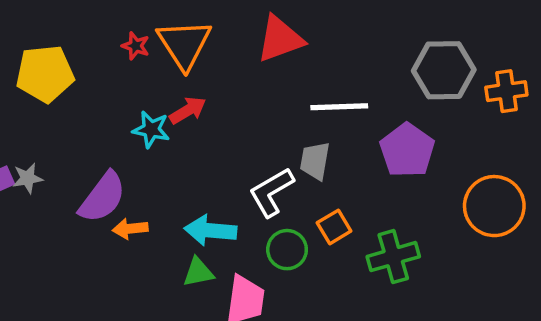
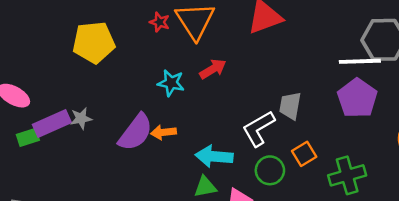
white line: (339, 107) -> (360, 61), moved
red arrow: (188, 110) -> (213, 69), moved
orange arrow: (130, 229) -> (163, 132), moved

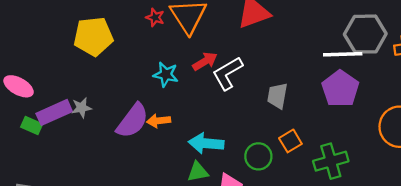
white L-shape: (258, 129) -> (228, 73), moved
green rectangle: (28, 137) -> (32, 125), turned 42

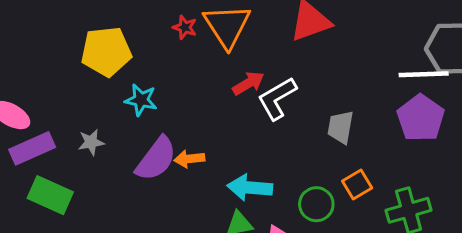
cyan star: (166, 74) -> (141, 100), moved
purple rectangle: (54, 112) -> (32, 148), moved
green rectangle: (32, 125) -> (50, 195), moved, size x1.6

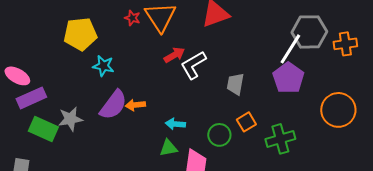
white line: (424, 74) -> (290, 49), turned -56
gray star: (91, 142) -> (70, 119), moved, size x1.4
cyan arrow: (250, 188) -> (175, 124), size x0.7

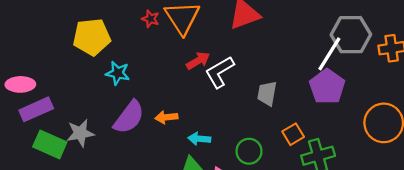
pink ellipse: (17, 76) -> (20, 84), turned -30
orange arrow: (135, 105) -> (166, 117), moved
orange square: (246, 122) -> (293, 134), moved

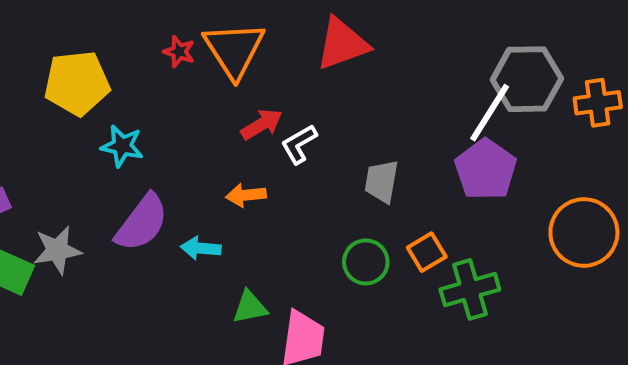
white L-shape: (220, 72) -> (299, 144), size x0.7
orange arrow: (166, 117) -> (246, 195), moved
cyan arrow: (199, 139) -> (201, 248), moved
green circle: (249, 151) -> (366, 262), moved

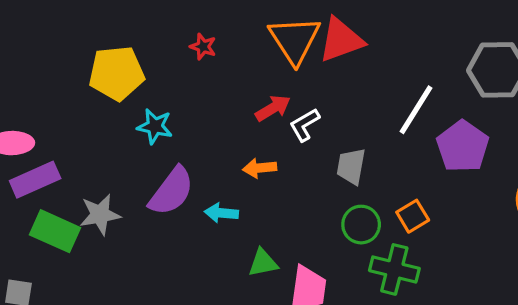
orange triangle: (234, 50) -> (295, 40), moved
white line: (490, 113) -> (416, 110), moved
gray trapezoid: (382, 181) -> (351, 166), moved
green cross: (470, 289) -> (394, 269), moved, turned 30

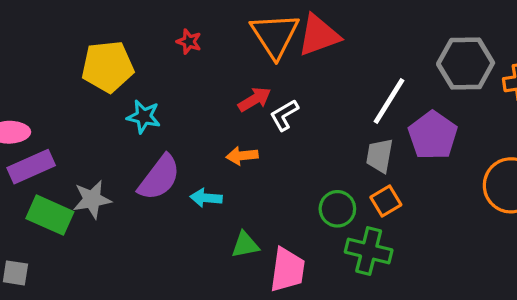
gray trapezoid: (351, 166) -> (380, 156), moved

